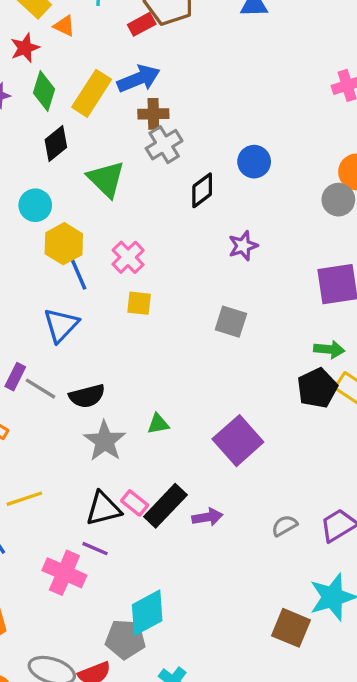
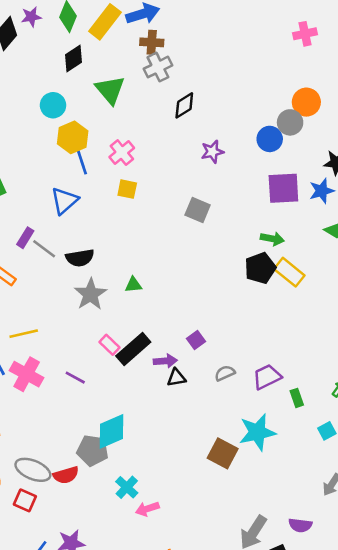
blue circle: (254, 162) -> (270, 139), moved
purple square: (238, 441) -> (196, 340), moved, size x0.5
black triangle: (103, 509) -> (176, 378), moved, size x0.7
pink cross: (64, 573) -> (27, 374), moved

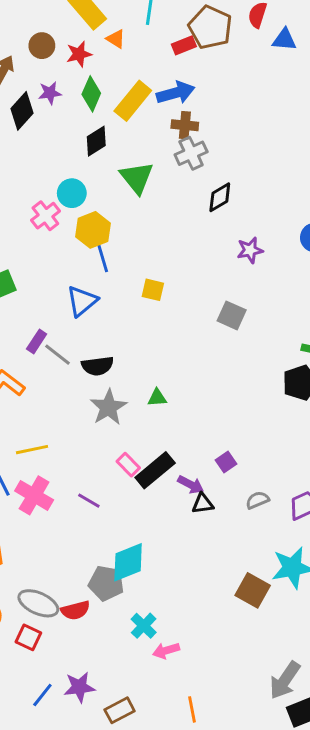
pink cross: (122, 153) -> (45, 216), moved
purple arrow: (165, 361) -> (191, 485), turned 30

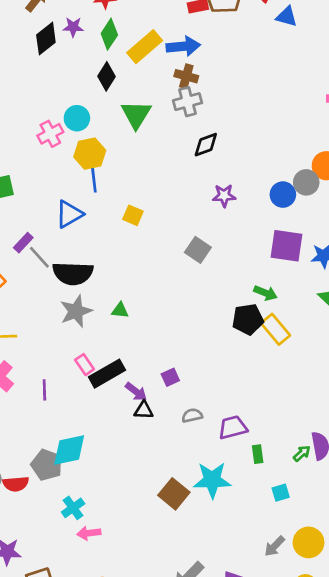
black diamond: (96, 141) -> (106, 76), turned -36
black semicircle: (98, 366) -> (73, 273), size x1.4
purple line: (89, 501) -> (44, 390), turned 48

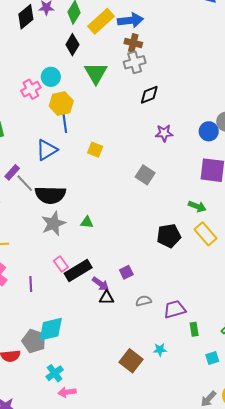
black pentagon: (248, 319) -> (169, 236), moved
cyan star: (212, 480) -> (160, 350), size x0.5

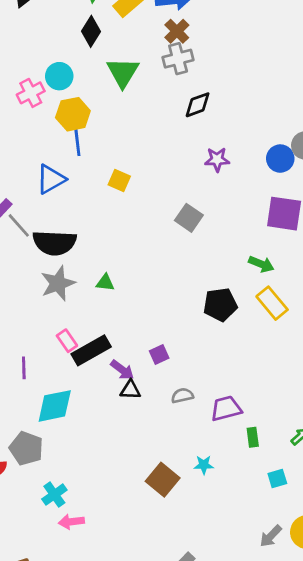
brown cross: (133, 43) -> (177, 31), turned 30
cyan diamond: (51, 329) -> (55, 406), moved

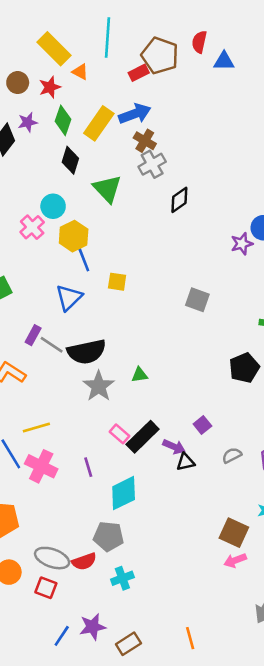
purple star: (217, 160) -> (242, 244), moved
yellow square: (119, 181) -> (117, 282), moved
cyan cross: (54, 495) -> (122, 578), moved, turned 30
pink arrow: (71, 522) -> (235, 560), moved

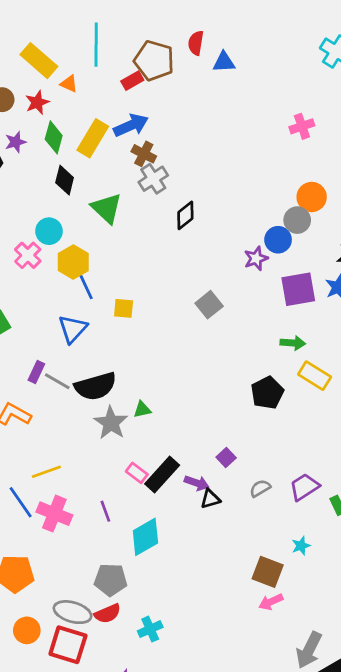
gray square: (197, 300) -> (209, 305), moved, turned 35
green triangle: (139, 375) -> (142, 410), moved
gray pentagon: (108, 536) -> (111, 580), moved
red square: (46, 588) -> (68, 645), size x1.6

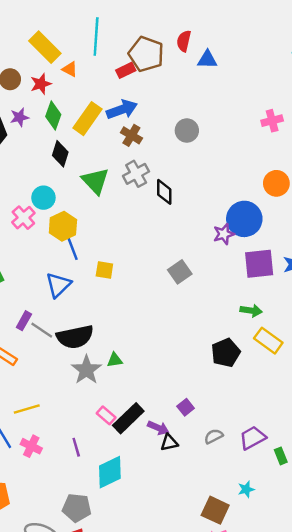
gray cross: (153, 179) -> (136, 174), moved
black diamond: (185, 215) -> (164, 192), turned -55
gray circle: (297, 220) -> (187, 131), moved
blue circle: (278, 240) -> (244, 219), size x1.5
pink cross: (54, 514) -> (31, 446), size x0.7

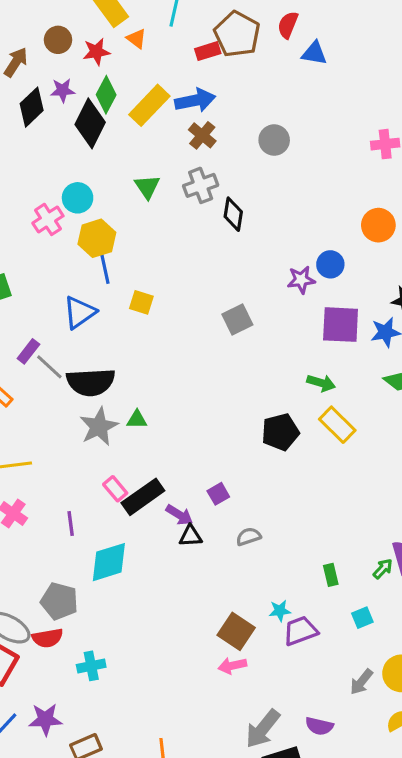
black diamond: (60, 154) -> (90, 123), moved, size x1.4
green triangle: (95, 181) -> (147, 187), size x0.7
blue circle: (244, 219) -> (330, 264), size x0.6
purple trapezoid: (253, 438) -> (300, 631), moved

